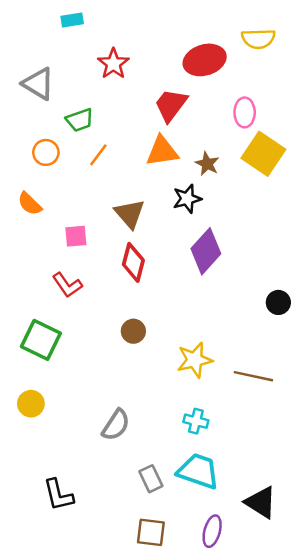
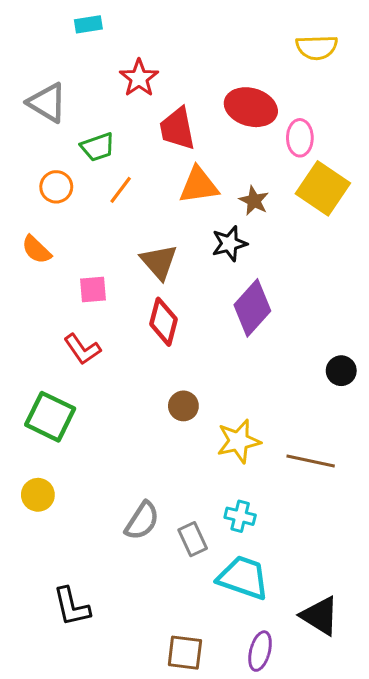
red ellipse: (205, 60) -> (251, 107), moved, turned 33
red trapezoid: (171, 105) -> (177, 129), moved, turned -48
brown circle: (133, 331) -> (183, 406), moved
gray rectangle: (151, 479) -> (193, 539), moved

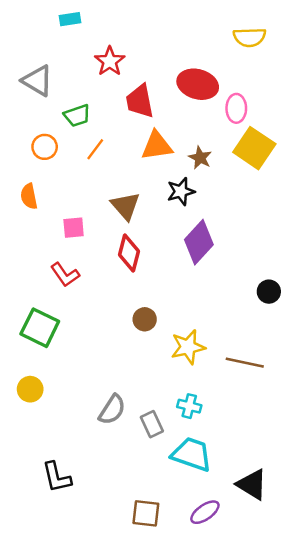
orange semicircle: (36, 250) -> (29, 196), turned 35
purple ellipse: (260, 651) -> (205, 512), turned 40

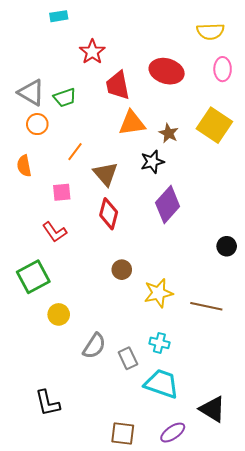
gray triangle: (37, 81) -> (31, 93), moved
pink ellipse: (236, 108) -> (223, 69), moved
orange line: (95, 149) -> (75, 152), moved
green square: (40, 328) -> (33, 277), turned 36
yellow circle: (30, 389) -> (59, 314), moved

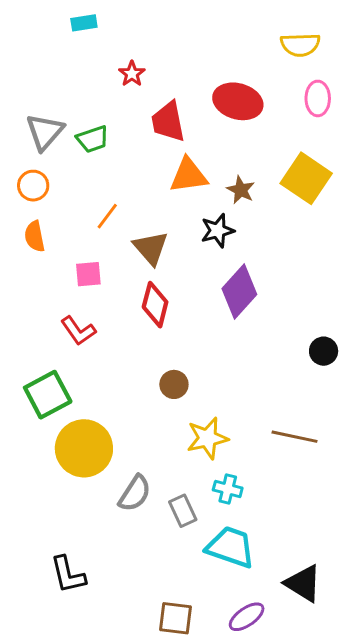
red star: (92, 52) -> (132, 74), size x0.7
gray triangle: (31, 93) -> (45, 132), turned 40
orange circle: (37, 124) -> (33, 186), moved
yellow star: (158, 293) -> (207, 438), moved
yellow circle: (59, 314) -> (84, 448), size x1.8

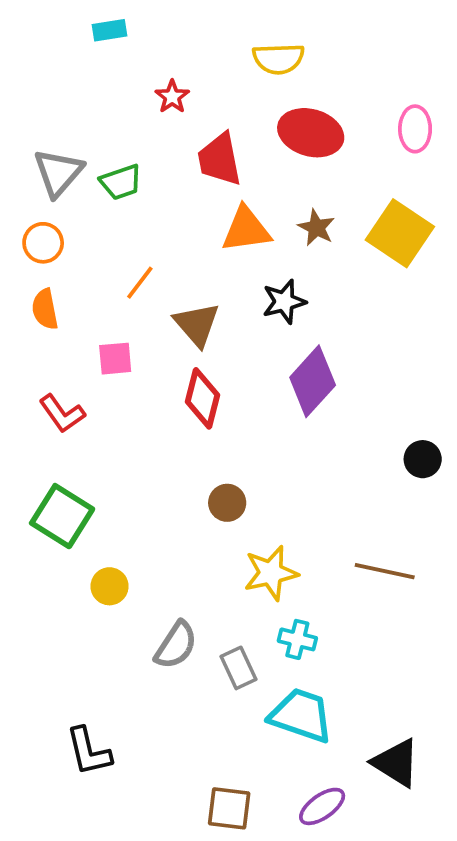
yellow semicircle: (300, 45) -> (278, 59), moved
brown star: (241, 190) -> (316, 228), moved
red L-shape: (78, 331) -> (62, 414), moved
green square: (48, 395) -> (62, 516), turned -30
yellow circle: (84, 448) -> (110, 586), size x0.5

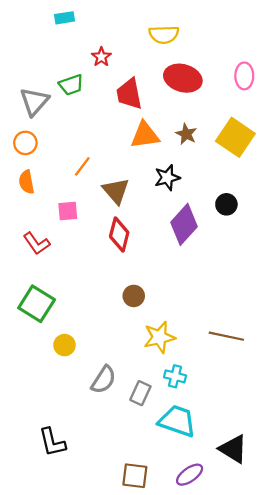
green trapezoid: (121, 182) -> (71, 85), moved
black circle: (423, 459) -> (226, 204), moved
gray rectangle: (239, 668) -> (140, 393), turned 50

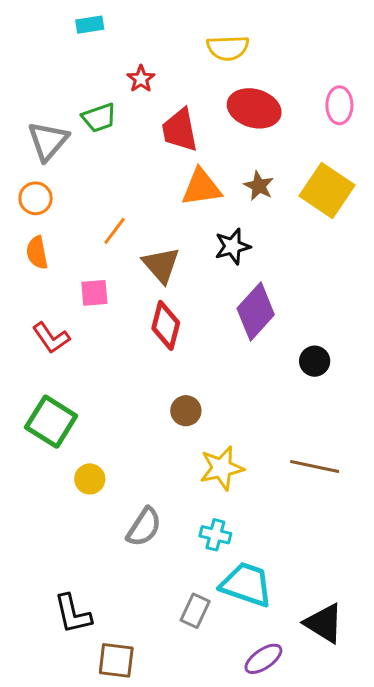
black circle: (226, 204) -> (315, 361), moved
cyan cross: (175, 376) -> (215, 535), moved
gray rectangle: (140, 393) -> (195, 611), moved
brown square: (135, 476) -> (116, 660), moved

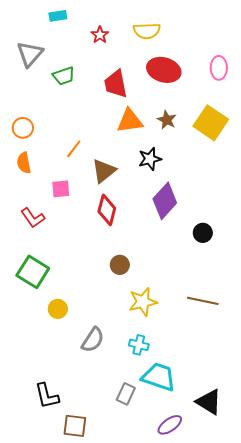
red star: (141, 79) -> (100, 35), moved
gray triangle: (48, 141) -> (30, 54), moved
brown triangle: (161, 265) -> (104, 171), turned 32

